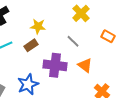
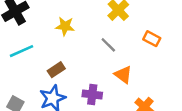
brown rectangle: (31, 45) -> (56, 70), moved
purple cross: (55, 65) -> (92, 94), moved, size x0.7

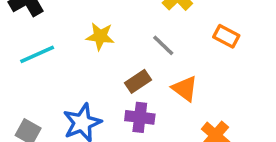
yellow star: (65, 26) -> (100, 36), moved
brown rectangle: (56, 70) -> (138, 81), moved

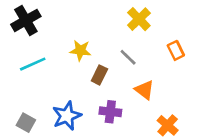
orange rectangle: (226, 36) -> (176, 50), turned 36
brown rectangle: (138, 81) -> (99, 75), moved, turned -30

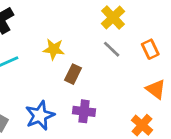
gray line: (128, 57) -> (112, 49), moved
orange triangle: (144, 90) -> (156, 89), moved

